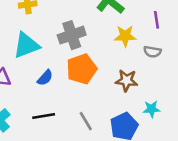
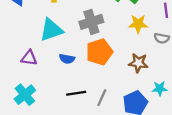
blue semicircle: (45, 78) -> (67, 59), turned 56
black line: (44, 116) -> (76, 93), moved
gray line: (86, 121) -> (102, 98), turned 54

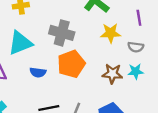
gray cross: (91, 22) -> (62, 33), turned 35
cyan star: (160, 88) -> (136, 71), moved

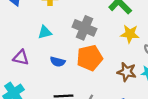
cyan triangle: (20, 43) -> (45, 32), size x0.6

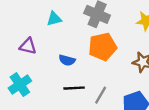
blue semicircle: (58, 62) -> (67, 60), moved

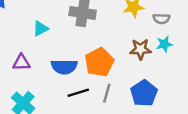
orange pentagon: (103, 47) -> (99, 62), moved
blue semicircle: (67, 60) -> (64, 67), size x1.5

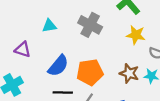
blue semicircle: (64, 67) -> (58, 66), turned -70

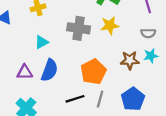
yellow star: (136, 35) -> (110, 25), moved
blue semicircle: (58, 66) -> (49, 70), moved

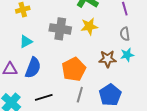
gray semicircle: (148, 33) -> (125, 34), turned 80
black line: (75, 99) -> (44, 97), moved

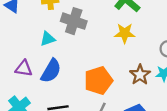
gray cross: (60, 29) -> (74, 21), moved
brown star: (108, 59) -> (140, 75), turned 30

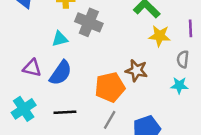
yellow star: (125, 33) -> (160, 36), moved
brown star: (140, 75) -> (136, 70), moved, turned -30

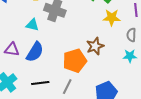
cyan triangle: (60, 39) -> (32, 25), turned 32
brown star: (136, 70) -> (95, 46), turned -30
gray line: (110, 120) -> (67, 87), moved

